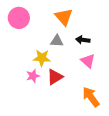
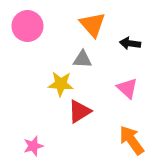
black arrow: (83, 40) -> (130, 43), moved
pink star: (33, 76) -> (33, 146), moved

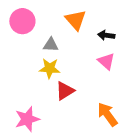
gray triangle: (82, 59) -> (51, 45), moved
pink triangle: (127, 88) -> (106, 61), moved
pink star: (33, 146) -> (27, 119), size x1.5

